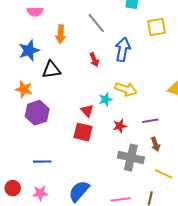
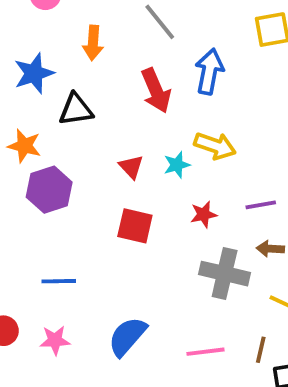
red arrow: (94, 60) -> (156, 91), size x1.6
red triangle: (87, 111) -> (131, 167), moved
brown arrow: (155, 144) -> (270, 249), turned 112

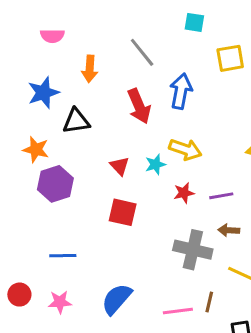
red star: (204, 214) -> (184, 193), moved
brown line: (261, 350) -> (209, 302), moved

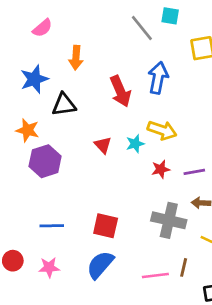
pink semicircle: (52, 36) -> (42, 28), turned -40
gray line: (142, 52) -> (142, 28), moved
red square: (123, 212) -> (106, 226), moved

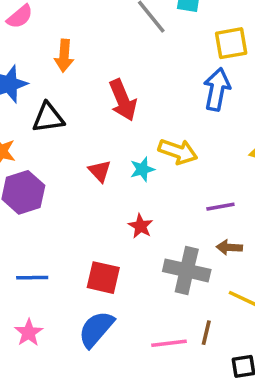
blue arrow: (158, 78) -> (217, 89), moved
red star: (161, 169) -> (141, 226), moved, turned -30
pink star: (49, 267) -> (29, 333), turned -30

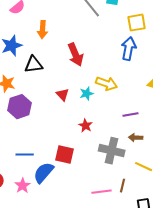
blue semicircle: (96, 329) -> (44, 173), moved

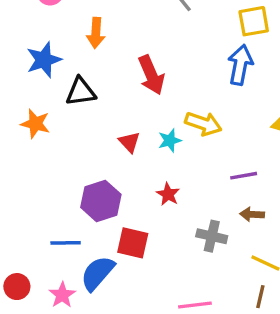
purple hexagon: (20, 107) -> (101, 201), moved
gray cross: (112, 151) -> (212, 236), size x0.7
brown line: (123, 186) -> (260, 297), moved

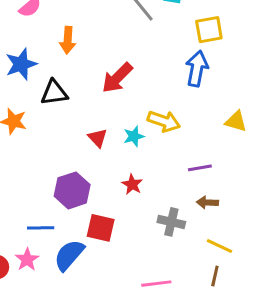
red arrow: (151, 75) -> (117, 78), turned 68
pink star: (62, 295) -> (27, 260), moved

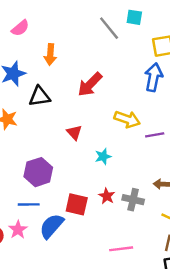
cyan star: (134, 136) -> (103, 156), moved
purple line: (200, 168) -> (155, 135), moved
red star: (132, 184) -> (107, 196), moved
purple hexagon: (72, 190) -> (38, 172), moved

